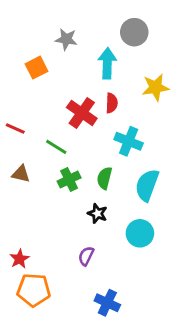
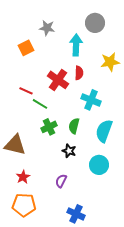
red line: (15, 129) -> (26, 91), moved
brown triangle: (21, 174) -> (15, 145), moved, size x1.6
red star: (20, 259) -> (23, 177), moved

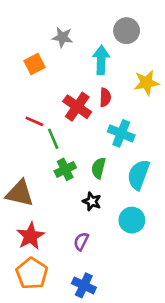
green line: (40, 104) -> (53, 139), turned 35
red star: (23, 177) -> (30, 236), size x1.5
orange pentagon: (24, 205) -> (32, 273), turned 30
blue cross: (76, 214) -> (84, 285), moved

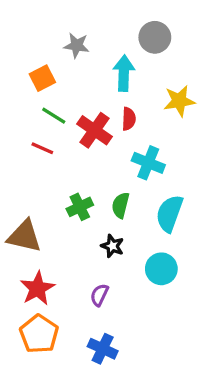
green line: (53, 139) -> (54, 116), moved, turned -35

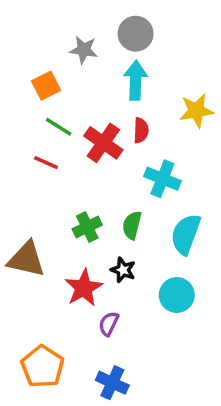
gray circle: (155, 37) -> (136, 34), moved
red star: (37, 288) -> (84, 288), moved

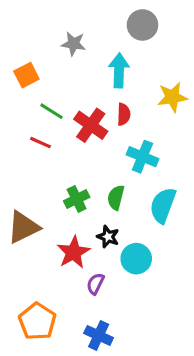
gray circle: (136, 34) -> (142, 25), moved
orange square: (46, 86) -> (26, 75), moved
brown triangle: (26, 259) -> (23, 227), turned -39
cyan circle: (177, 295) -> (136, 259), moved

